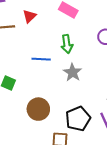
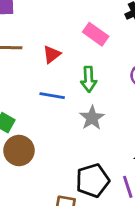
red triangle: (29, 16) -> (52, 54), moved
brown circle: (38, 109) -> (19, 151), moved

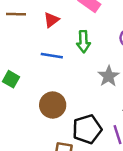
gray star: (92, 118) -> (109, 76), moved
brown circle: (19, 151) -> (53, 105), moved

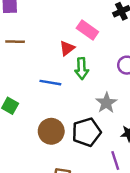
red triangle: (51, 20) -> (67, 48), moved
black pentagon: (87, 129) -> (86, 132), moved

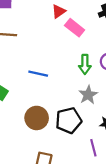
red triangle: (67, 48) -> (59, 11), moved
green arrow: (82, 69) -> (85, 64), moved

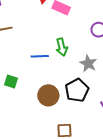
green arrow: (85, 64) -> (62, 47), moved

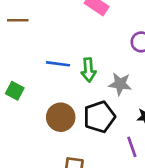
green arrow: (62, 47) -> (88, 70), moved
gray star: (88, 63) -> (120, 84), turned -30

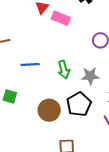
blue line: (58, 64) -> (30, 65), moved

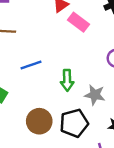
blue line: (30, 65) -> (31, 65), turned -30

